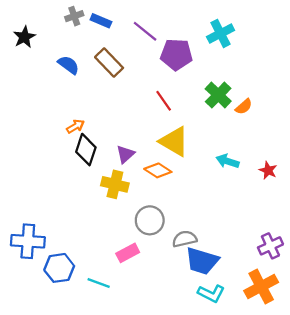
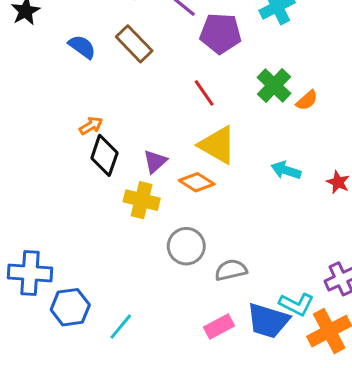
pink rectangle: (128, 253) -> (219, 327), moved
blue trapezoid: (202, 261) -> (268, 321), moved
cyan line: (99, 283) -> (121, 327), turned -70
cyan L-shape: (211, 293) -> (296, 304), moved

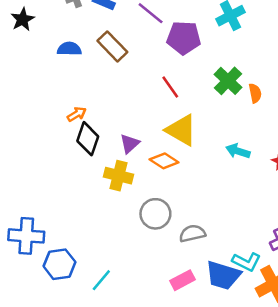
blue semicircle: (82, 47) -> (69, 49), turned -35
orange semicircle: (307, 100) -> (255, 93), turned -60

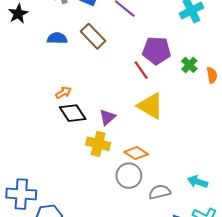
purple pentagon: (184, 38) -> (157, 51), moved
green cross: (228, 81) -> (189, 65), size x0.7
black diamond: (88, 139) -> (73, 113), turned -52
cyan arrow: (238, 151) -> (198, 182), moved
orange diamond: (164, 161) -> (136, 153), moved

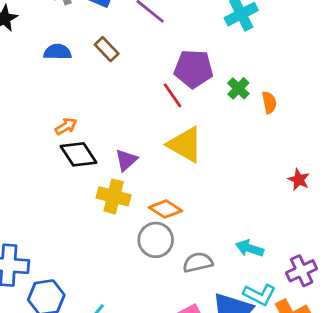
brown rectangle: (93, 36) -> (107, 49), size x0.7

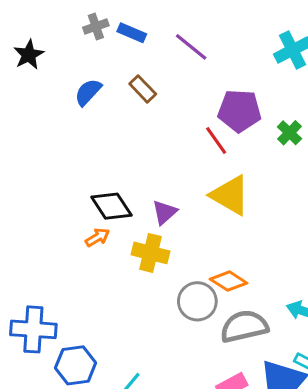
blue semicircle: (57, 52) -> (88, 92), turned -48
orange arrow: (66, 126) -> (97, 237), moved
orange diamond: (165, 209) -> (229, 281), moved
gray semicircle: (198, 262) -> (244, 326), size x1.4

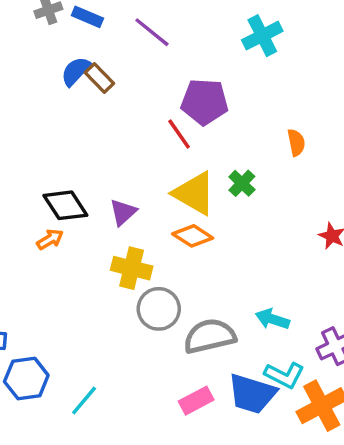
blue semicircle: (88, 92) -> (76, 71), moved
green cross: (289, 133) -> (242, 183), moved
yellow cross: (151, 253) -> (132, 268), moved
orange diamond: (229, 281) -> (193, 236), moved

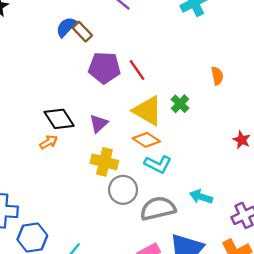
purple pentagon: (205, 102) -> (104, 68), moved
cyan L-shape: (284, 375) -> (158, 164), moved

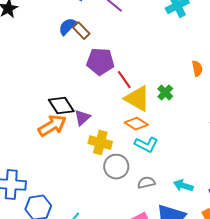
red line: (137, 70) -> (124, 80), moved
purple triangle: (99, 124) -> (82, 118), moved
orange arrow: (49, 142) -> (52, 126), size x1.8
cyan arrow: (201, 197) -> (183, 186), moved
gray semicircle: (158, 208) -> (146, 183), size x0.6

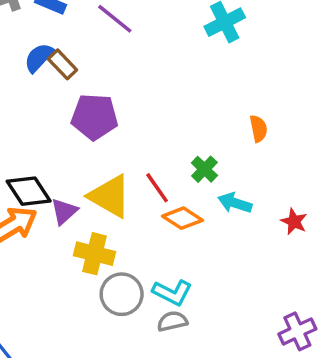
red line: (124, 80) -> (157, 188), moved
yellow triangle: (137, 99) -> (110, 196), moved
orange diamond: (136, 124) -> (182, 218), moved
cyan L-shape: (146, 145) -> (172, 293), moved
cyan arrow: (183, 186) -> (235, 203), moved

